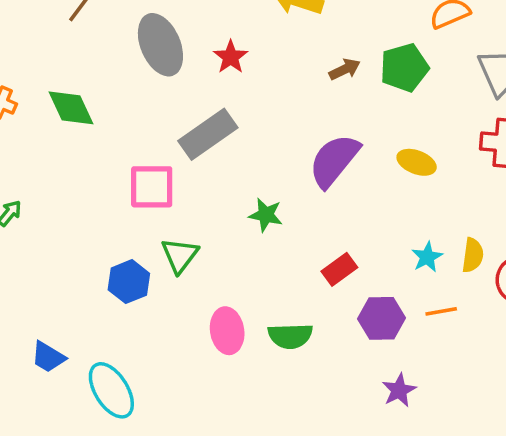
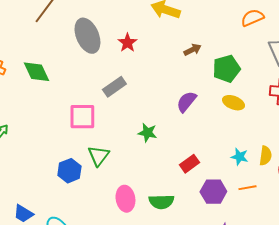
green pentagon: (404, 68) -> (226, 69), moved
gray rectangle: (208, 134) -> (114, 87), size x0.7
purple semicircle: (334, 161) -> (186, 102), size x0.7
cyan star: (427, 257) -> (239, 157), turned -30

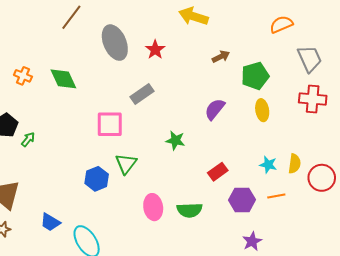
yellow ellipse: (233, 103) -> (262, 110), turned 60

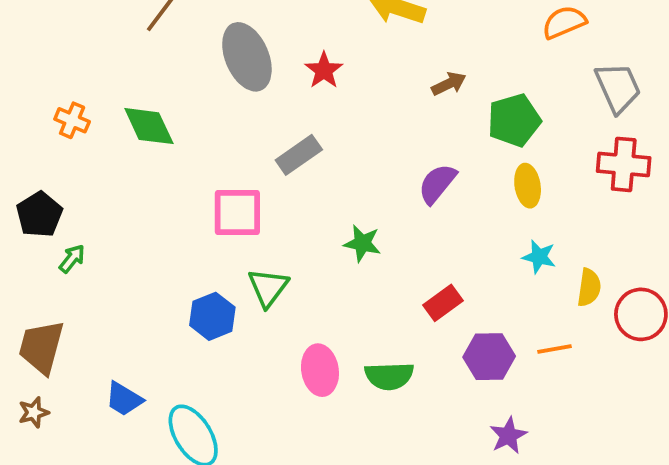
green arrow: (28, 139) -> (72, 259), moved
cyan star: (268, 165) -> (539, 257), moved

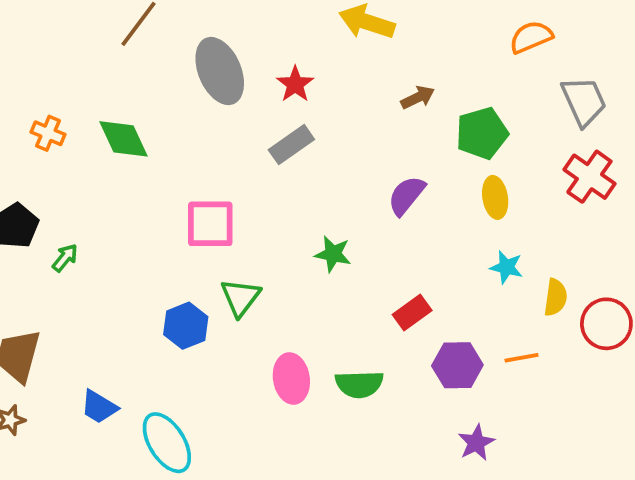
gray rectangle: (299, 155) -> (291, 145), moved
red cross: (624, 164) -> (589, 177), turned 30
green arrow: (72, 259) -> (65, 258), moved

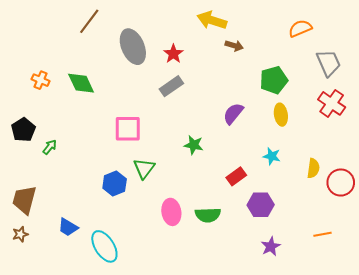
brown arrow: (418, 97) -> (234, 46), moved, turned 42
cyan star: (506, 267) -> (272, 156), moved
orange line: (522, 358) -> (322, 234), moved

